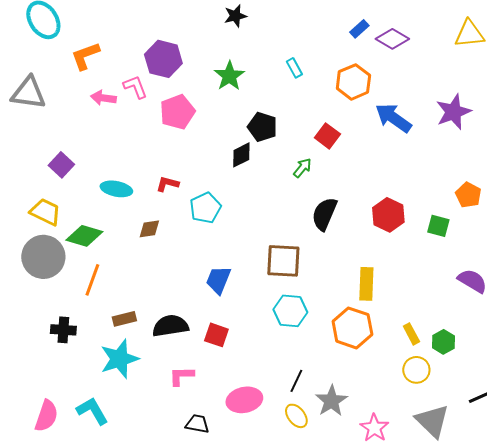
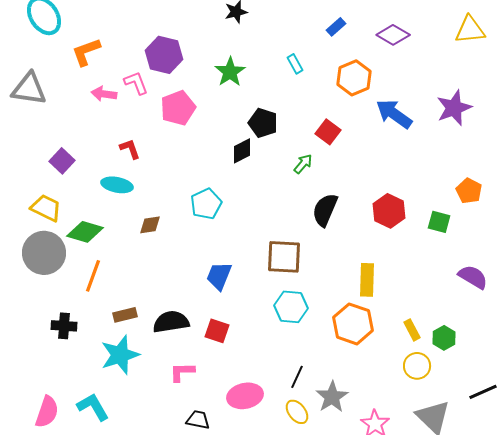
blue rectangle: (359, 29) -> (336, 27), moved
red L-shape: (167, 184) -> (130, 149), moved, turned 55

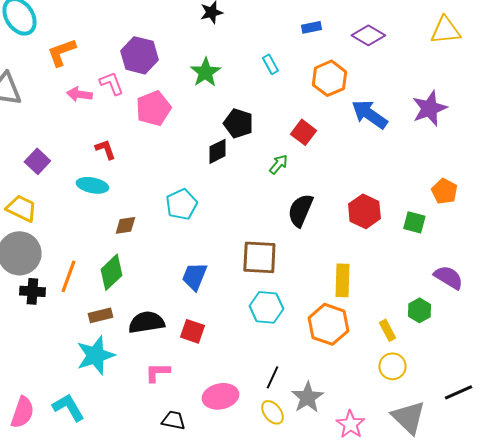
blue rectangle: (336, 27) -> (311, 27), turned 30
green diamond: (85, 232) -> (111, 272), moved, turned -60
black cross: (64, 326) -> (32, 291), moved
green hexagon: (444, 338) -> (419, 310), moved

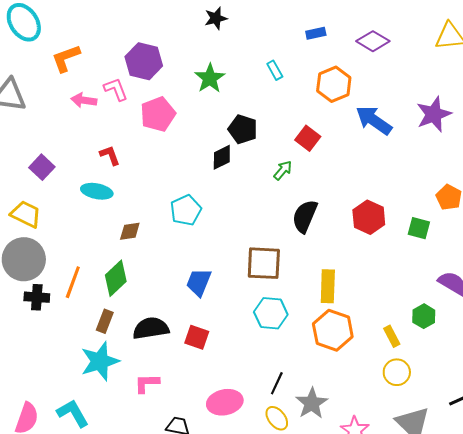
yellow rectangle: (342, 280) -> (328, 286), moved
brown rectangle: (100, 315) -> (105, 321), turned -55
pink L-shape: (157, 372) -> (147, 383), moved

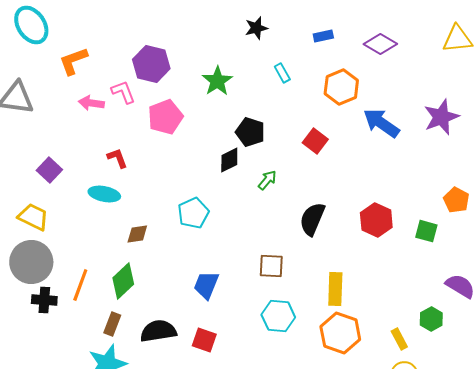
black star: (216, 18) -> (256, 28), moved
green arrow: (283, 170) -> (267, 180), moved
brown square: (264, 263) -> (271, 266), size x0.7

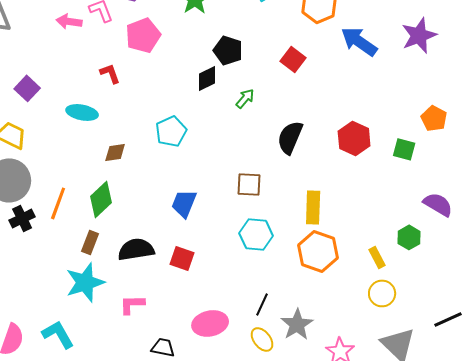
red L-shape: (117, 158) -> (110, 73), moved
black cross: (44, 300) -> (22, 218), turned -30

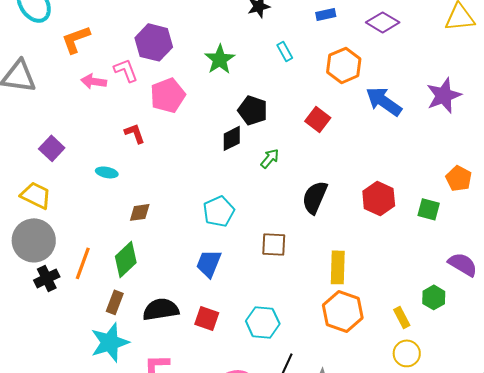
cyan ellipse: (82, 112) -> (107, 172), size x0.7
cyan pentagon: (171, 131) -> (219, 211), moved
cyan hexagon: (256, 234) -> (263, 322), moved

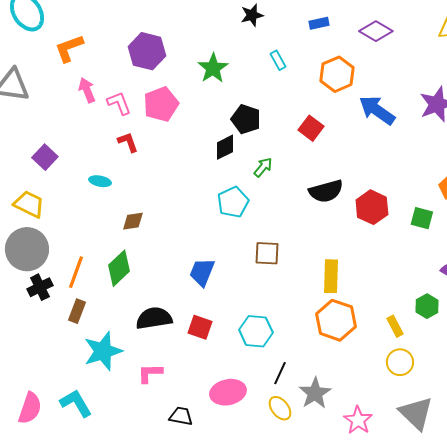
pink L-shape: (126, 70) -> (119, 103), moved
pink arrow: (94, 81) -> (87, 90), turned 60
black semicircle: (315, 197) -> (326, 191), moved, turned -128
cyan pentagon: (219, 211) -> (233, 202), moved
brown rectangle: (115, 302) -> (77, 311), moved

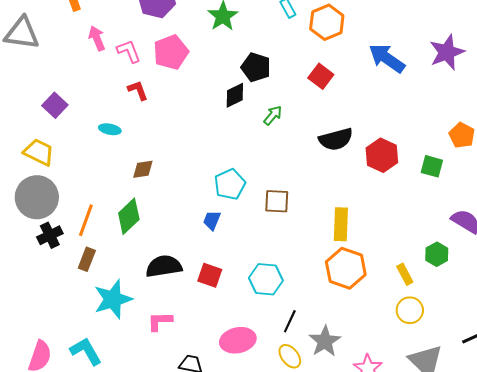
orange hexagon: (337, 74) -> (327, 22), moved
cyan pentagon: (233, 202) -> (230, 184), moved
blue trapezoid: (202, 272) -> (212, 220), size x0.7

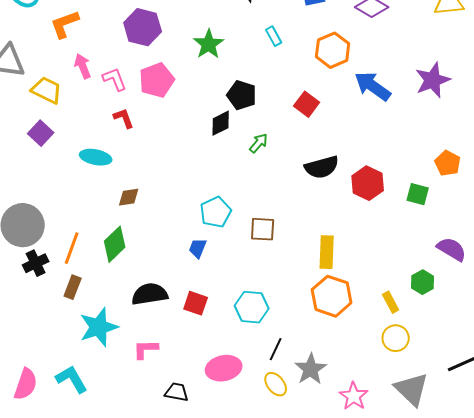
orange hexagon: (327, 22) -> (333, 50), moved
cyan ellipse: (110, 129) -> (96, 157), size x1.4
yellow trapezoid: (39, 152) -> (47, 90), moved

